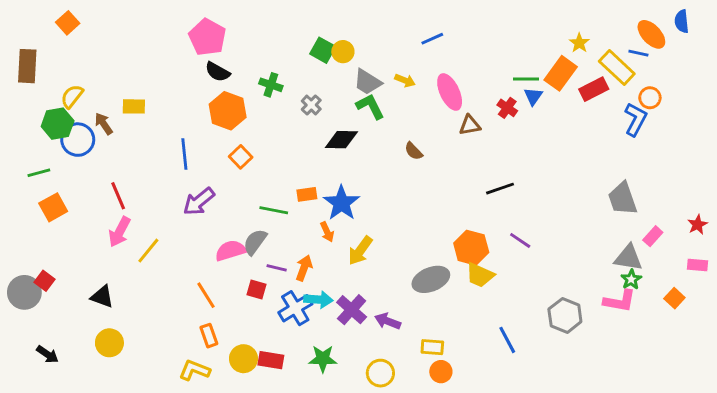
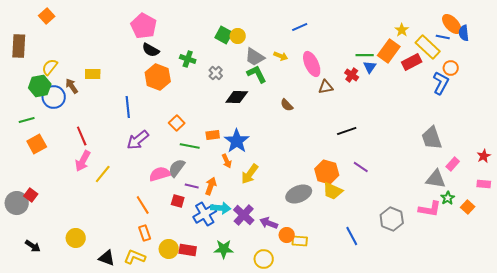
blue semicircle: (682, 21) -> (464, 33), moved
orange square: (241, 157) -> (177, 123), moved
green star: (631, 279) -> (448, 198), moved
black triangle: (102, 297) -> (107, 258), moved
orange circle: (441, 372) -> (287, 235), moved

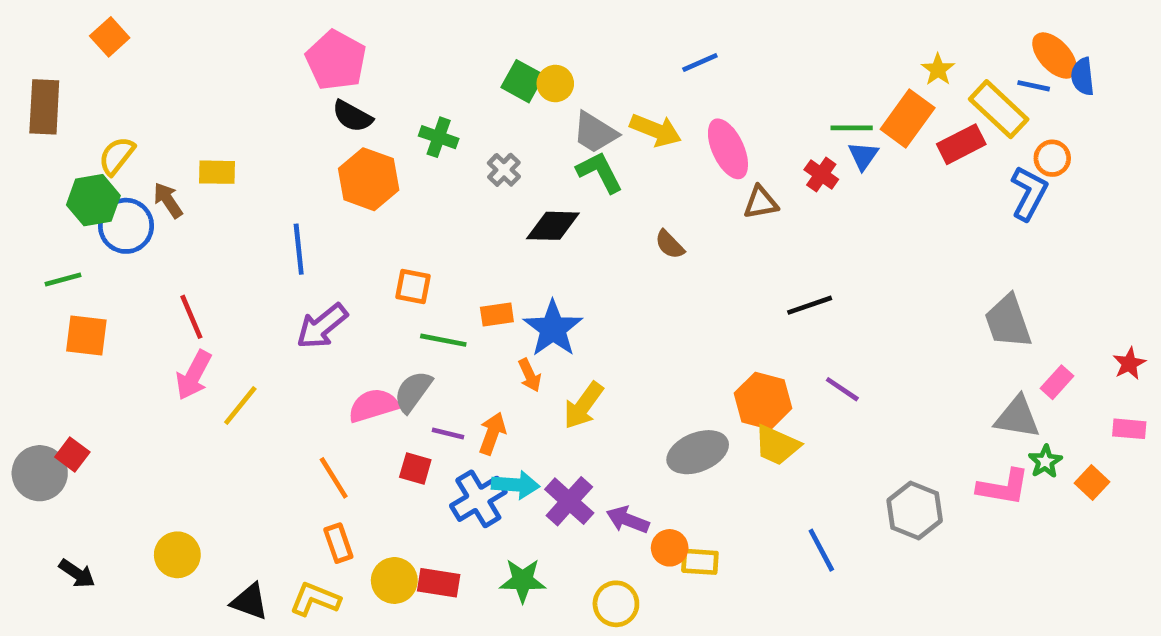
yellow arrow: (281, 56) -> (656, 130), size x1.5
orange square: (177, 123) -> (413, 287), turned -35
orange square: (37, 144) -> (86, 335), turned 36

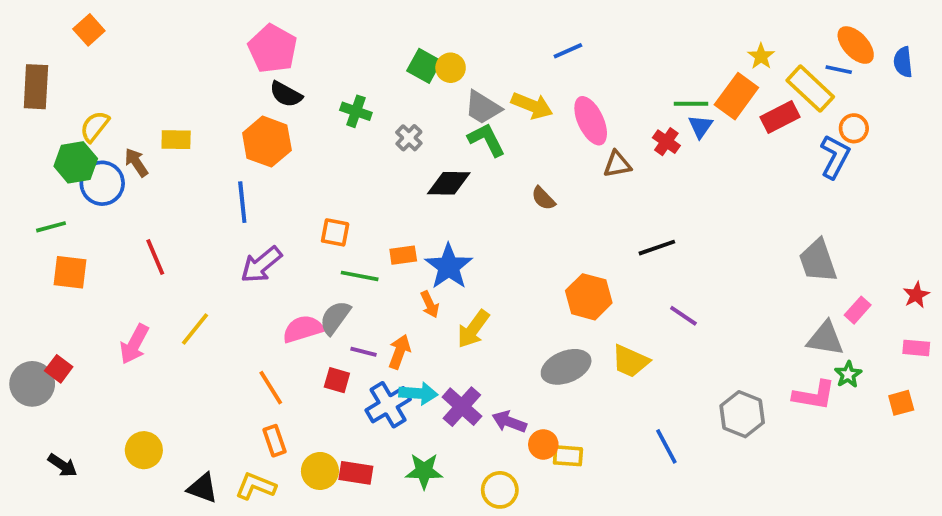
blue semicircle: (1083, 77) -> (903, 62), moved
orange hexagon: (369, 179) -> (267, 142), moved
pink arrow: (194, 375) -> (134, 344), moved
orange hexagon: (763, 401) -> (589, 297), moved
orange square: (1092, 482) -> (901, 403), moved, turned 32

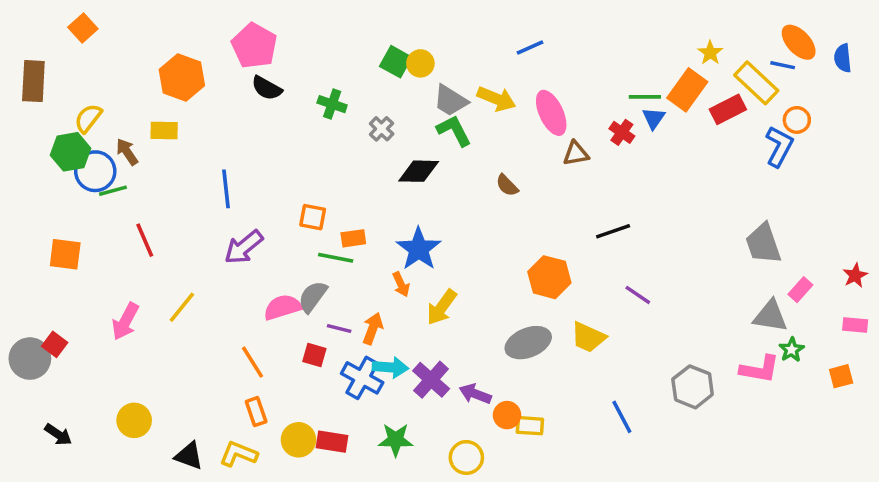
orange hexagon: (267, 142) -> (182, 78), moved
green line: (51, 227) -> (113, 191), moved
orange rectangle: (403, 255) -> (353, 238), moved
blue cross: (388, 405) -> (362, 378), turned -30

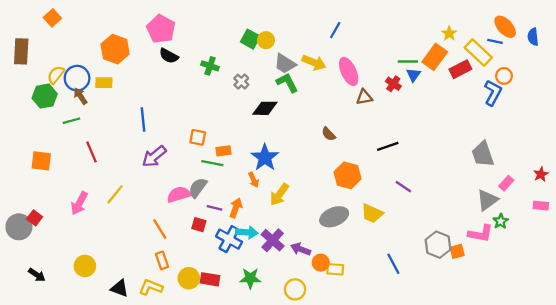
blue line: (530, 47) -> (335, 30), turned -36
blue circle: (95, 171) -> (77, 78), moved
brown semicircle: (507, 185) -> (329, 134), moved
gray triangle: (770, 316) -> (487, 200), turned -45
orange square: (841, 376) -> (457, 251), moved

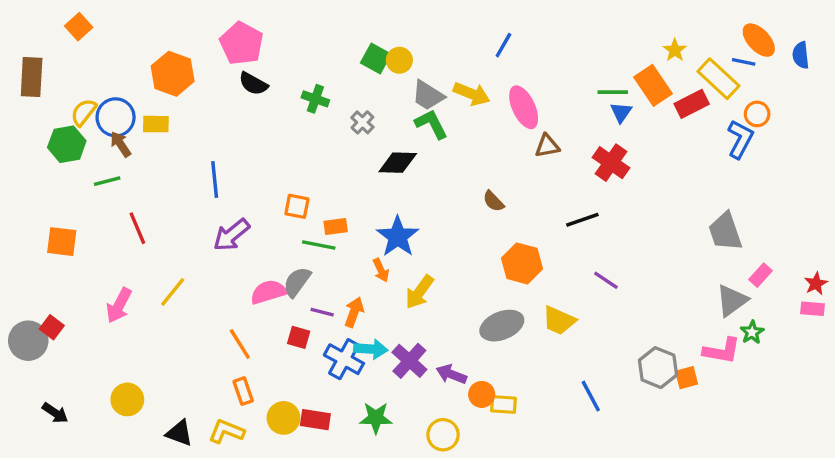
orange rectangle: (435, 57) -> (653, 85), turned -70
red cross: (393, 84) -> (611, 163), moved, size x1.5
red star: (541, 174) -> (816, 284), moved

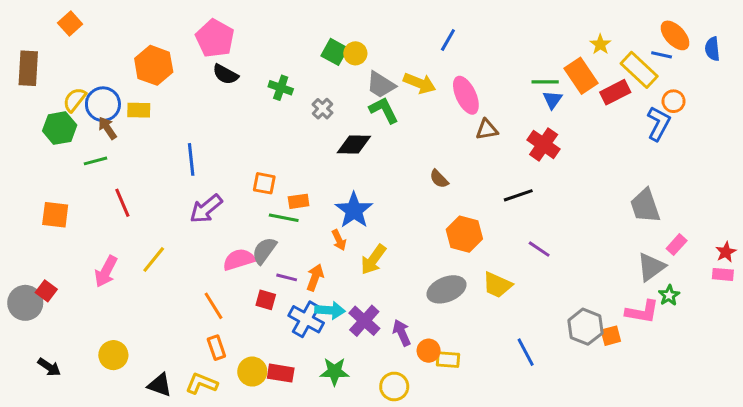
purple arrow: (451, 374) -> (402, 333), turned 45

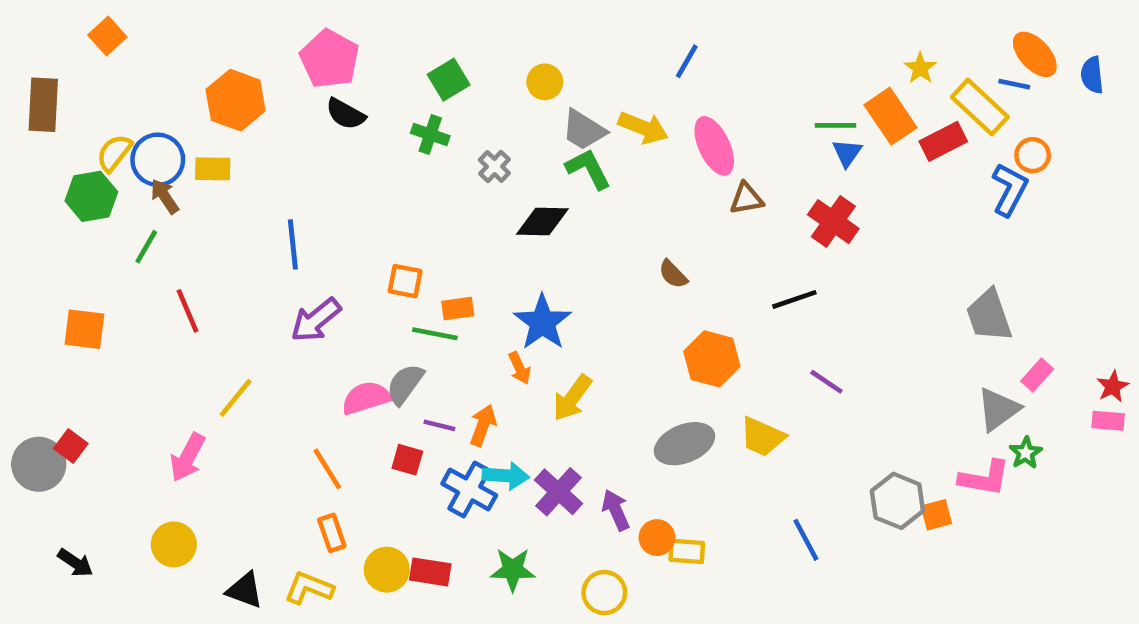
green square: (334, 52) -> (449, 80), moved, turned 30
green line: (95, 161) -> (146, 247), turned -45
pink arrow: (106, 271) -> (188, 457), moved

